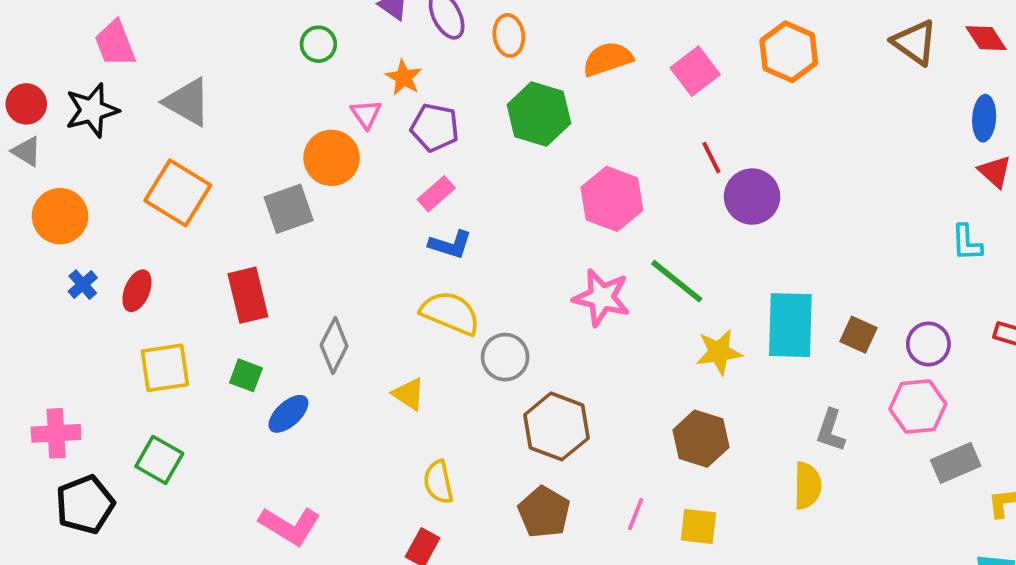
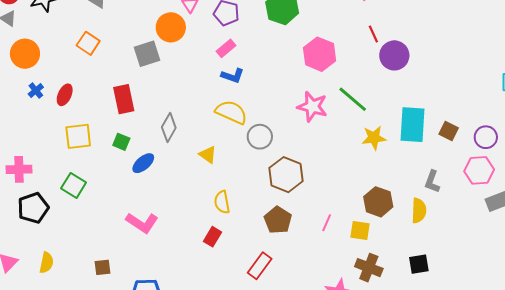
orange square: (178, 193) -> (88, 43), size x0.7
brown hexagon: (701, 439) -> (378, 202), moved

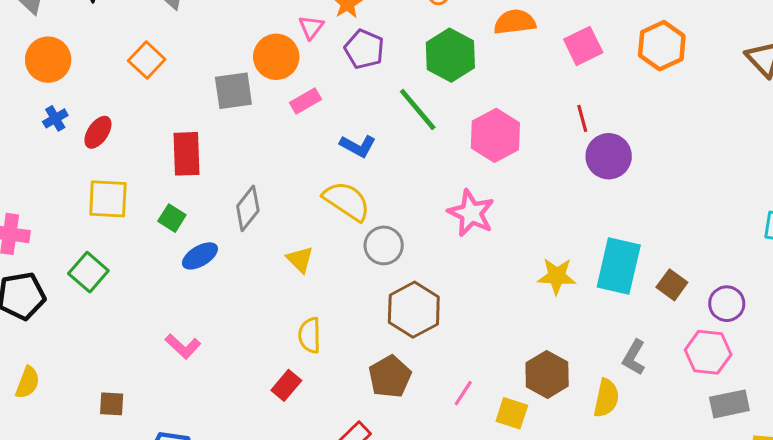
pink rectangle: (226, 48) -> (306, 101), moved
green line: (353, 99) -> (418, 110), moved
pink L-shape: (142, 223) -> (183, 346), size x0.7

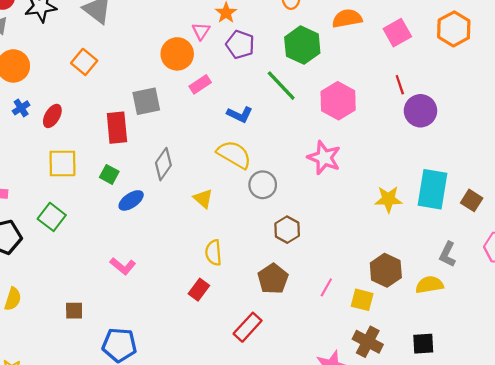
gray square: (233, 91) -> (146, 101), moved
brown hexagon: (414, 310) -> (287, 230), size x0.7
yellow semicircle: (606, 398) -> (429, 285), turned -108

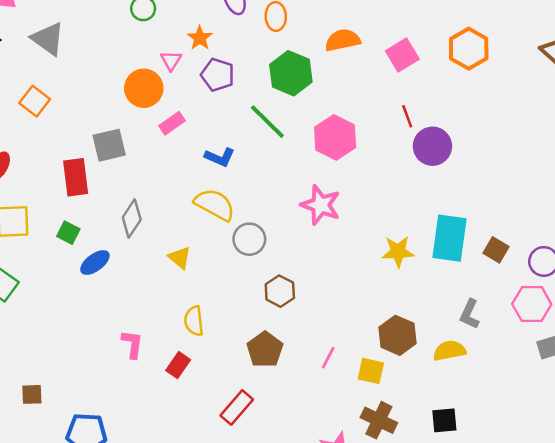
pink L-shape: (123, 266) -> (132, 344), moved, turned -120

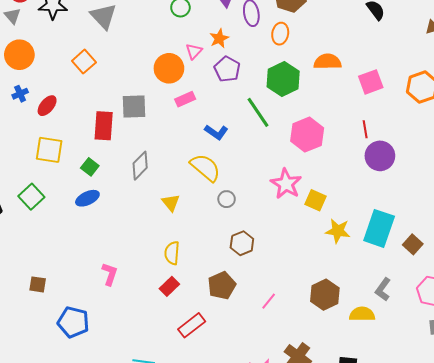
gray circle: (249, 239) -> (227, 199), size x0.7
blue ellipse: (95, 262) -> (87, 198), moved
pink L-shape: (132, 344) -> (110, 274), moved
red rectangle: (178, 365) -> (169, 286), moved
yellow square: (371, 371) -> (315, 200), moved

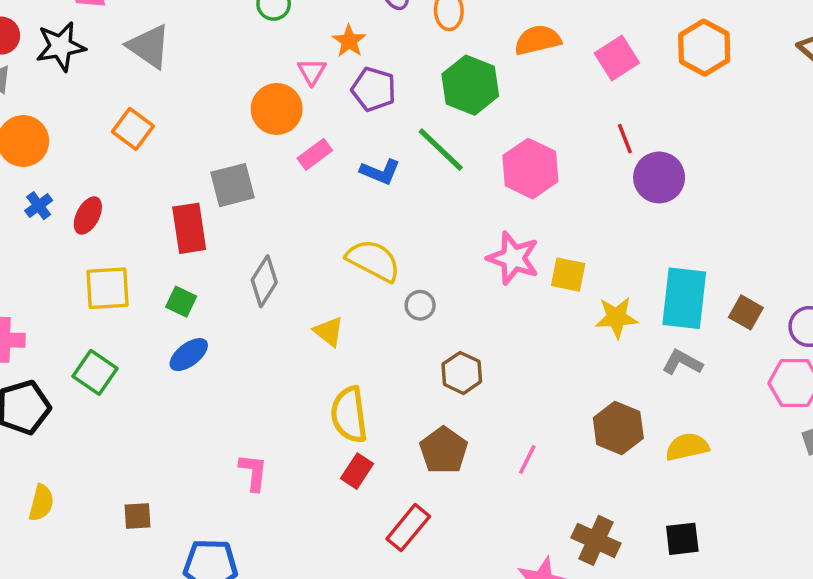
blue L-shape: (216, 132) -> (380, 172), moved
yellow semicircle: (172, 253) -> (349, 415), size x1.4
gray L-shape: (383, 289) -> (682, 362), moved, turned 95

